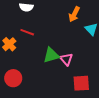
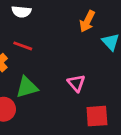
green triangle: (51, 55) -> (27, 87), moved

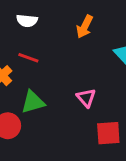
orange arrow: (87, 21) -> (85, 27), moved

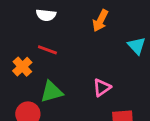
pink triangle: (86, 98) -> (102, 88), turned 36

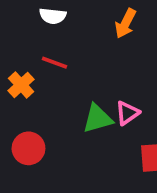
green triangle: (52, 92) -> (97, 119), moved

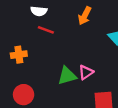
red line: (55, 63) -> (46, 30), moved
orange cross: (21, 85) -> (19, 55), turned 35

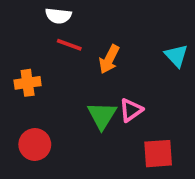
orange arrow: (85, 16) -> (109, 59), moved
green triangle: (67, 76) -> (102, 115), turned -42

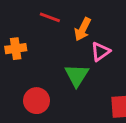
pink triangle: (131, 110) -> (100, 52), moved
red circle: (35, 145) -> (37, 101), moved

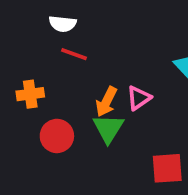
orange arrow: (83, 29) -> (106, 102), moved
red circle: (37, 101) -> (57, 136), moved

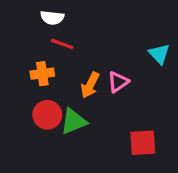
orange cross: (30, 94) -> (42, 74), moved
green triangle: (108, 128) -> (74, 121), moved, turned 36

